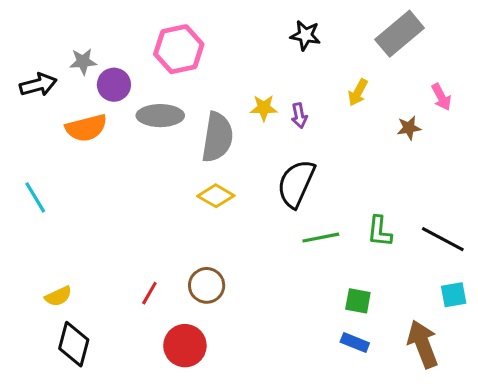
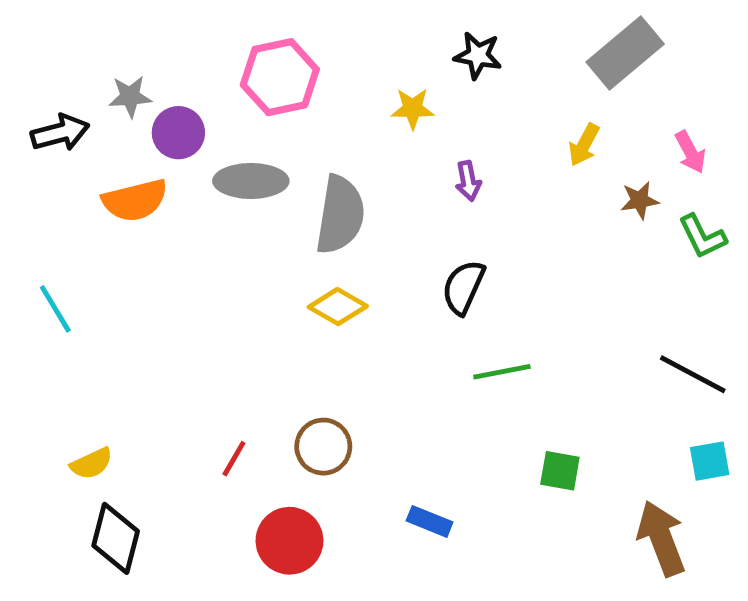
yellow arrow: (358, 92) -> (584, 145), moved
yellow star: (264, 108) -> (413, 109), moved
black semicircle: (296, 184) -> (463, 287), size x0.7
green L-shape: (380, 231) -> (702, 237), moved, turned -32
blue rectangle: (355, 343) -> (430, 521), moved

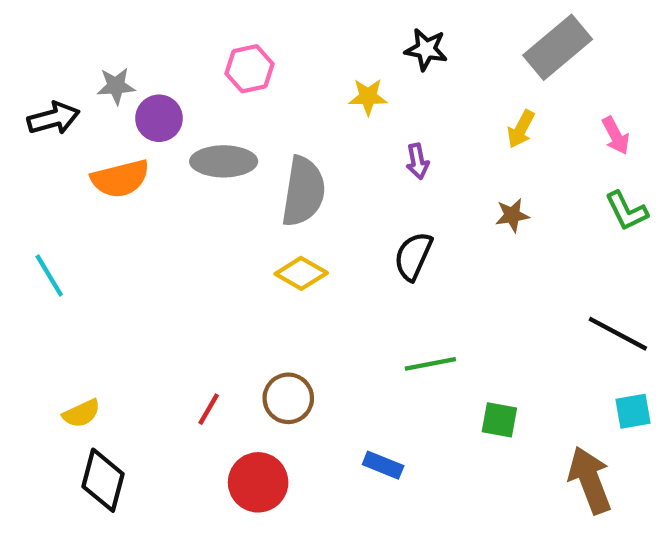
pink hexagon: (280, 77) -> (249, 69), size x0.7
brown star: (640, 200) -> (512, 215), moved
green line: (502, 372) -> (430, 364), moved

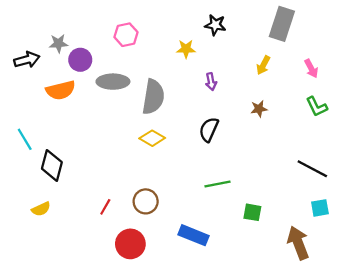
gray rectangle: (558, 47) -> (282, 24), turned -32
blue rectangle: (383, 465) -> (194, 235), size x1.5
black diamond: (103, 480) -> (52, 165), moved

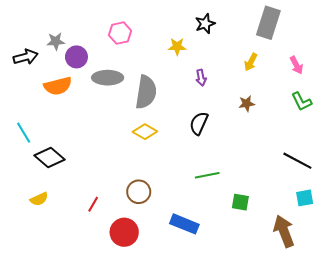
black star: (215, 25) -> (205, 24), turned -30
black diamond: (52, 165) -> (49, 158), turned -64
red line: (105, 207) -> (93, 204), moved

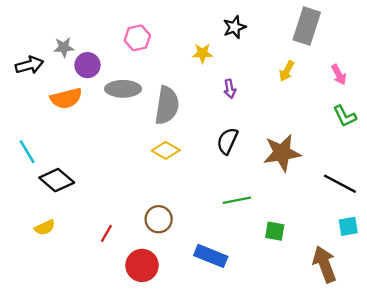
brown star: (247, 104) -> (282, 153), moved, size x2.0

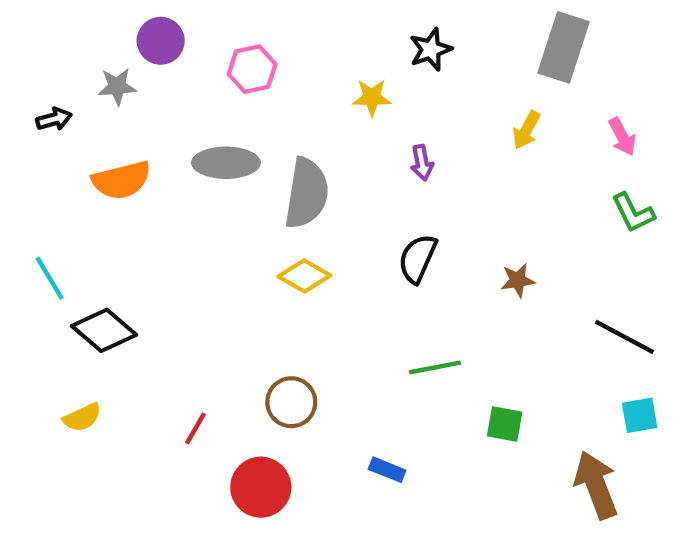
black arrow: (29, 65) -> (54, 119), size x0.7
purple circle: (87, 65) -> (161, 41), moved
brown star: (282, 153) -> (518, 280), size x0.5
blue rectangle: (211, 256) -> (387, 470), size x0.6

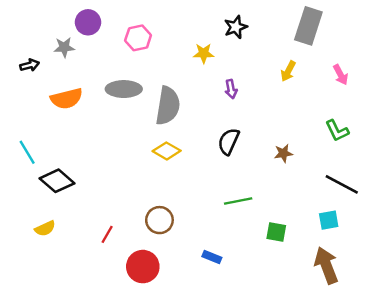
green L-shape: (633, 213) -> (337, 131), moved
cyan square: (640, 415) -> (329, 220), moved

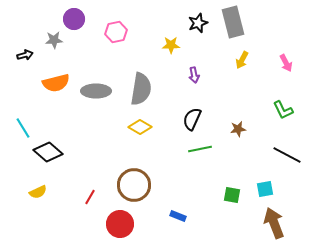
gray rectangle: (308, 26) -> (233, 22), moved, turned -32
gray ellipse: (124, 89) -> (96, 91), moved
green line: (238, 201) -> (200, 149), moved
brown circle: (159, 220) -> (134, 185), size x1.4
cyan square: (329, 220) -> (265, 189), moved

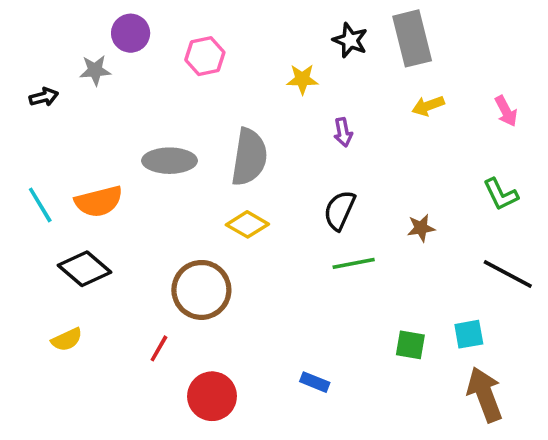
black star: (198, 23) -> (350, 40), turned -30
yellow arrow: (242, 60) -> (428, 106), turned 42
orange semicircle: (56, 83) -> (99, 201), moved
cyan line: (23, 128) -> (40, 205), moved
brown circle: (134, 185) -> (201, 290), moved

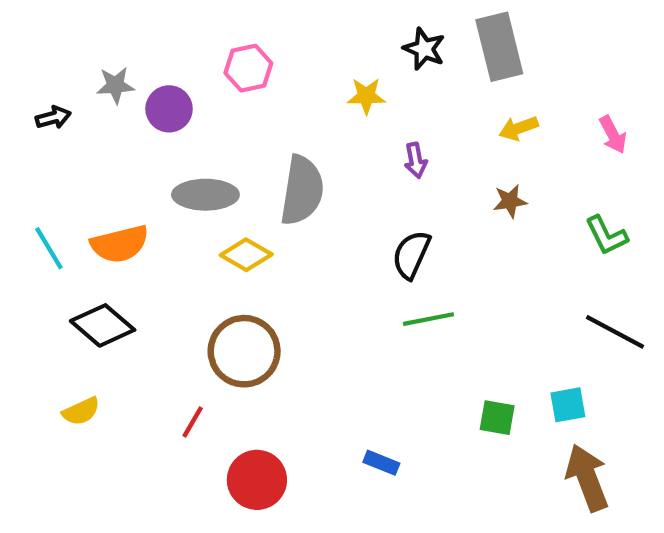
purple circle: (131, 33) -> (169, 109), moved
yellow diamond: (247, 224) -> (246, 255), moved
brown star: (421, 228) -> (510, 201), moved

